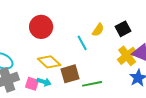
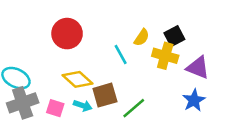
yellow cross: (127, 56) -> (165, 56), moved, turned -36
cyan arrow: (44, 82) -> (83, 106), moved
green line: (92, 84) -> (134, 108), turned -30

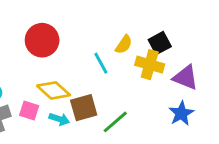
pink square: (55, 108) -> (29, 110), moved

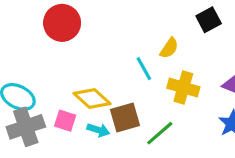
red circle: (42, 40) -> (62, 23), moved
black square: (160, 43) -> (209, 20), moved
yellow cross: (150, 65) -> (183, 87), moved

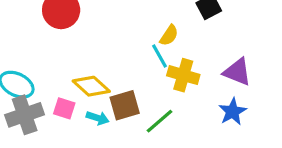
cyan line: (144, 69) -> (159, 56), moved

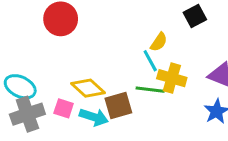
cyan arrow: (98, 118) -> (94, 117), size x1.4
green line: (159, 121) -> (150, 90), moved, turned 48

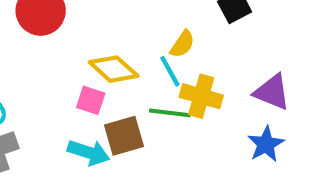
yellow diamond: (88, 88) -> (114, 69), moved
pink square: (64, 108) -> (91, 100), moved

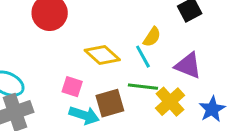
purple triangle: (272, 92) -> (188, 66), moved
yellow cross: (201, 96) -> (170, 102), moved, turned 32
pink square: (91, 100) -> (72, 87), moved

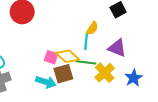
yellow diamond: (102, 55) -> (68, 56), moved
cyan line: (143, 57) -> (86, 42), turned 35
pink square: (72, 87) -> (51, 57), moved

